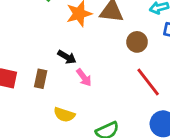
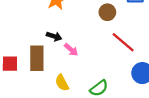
brown rectangle: (41, 79) -> (37, 58), size x1.6
yellow semicircle: (64, 115) -> (62, 83), turned 56

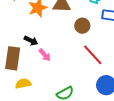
yellow semicircle: (62, 83) -> (23, 84), moved, turned 98

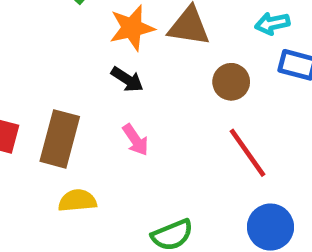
black arrow: (31, 41) -> (127, 79), moved

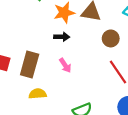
black arrow: (127, 79) -> (62, 37), turned -32

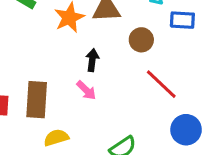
black arrow: (62, 37) -> (92, 60), moved, turned -72

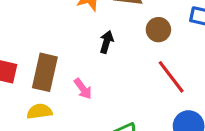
pink arrow: (86, 90) -> (83, 89), moved
yellow semicircle: (56, 138) -> (40, 111), moved

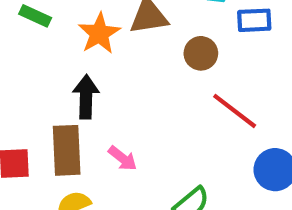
black arrow: (107, 42) -> (86, 97), moved, size x1.4

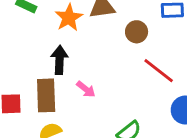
pink arrow: (123, 158) -> (86, 89), moved

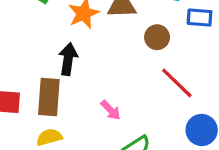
pink arrow: (86, 89) -> (111, 110), moved

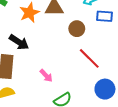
black arrow: (68, 59) -> (19, 42), turned 114

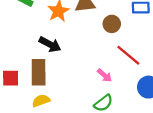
pink arrow: (46, 76) -> (104, 75), moved

